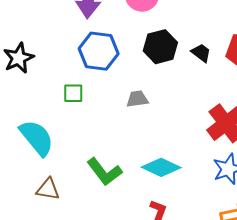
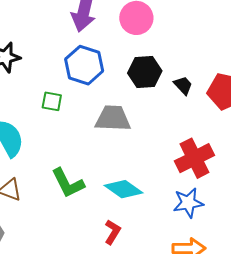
gray trapezoid: (137, 99) -> (113, 118), size x1.6

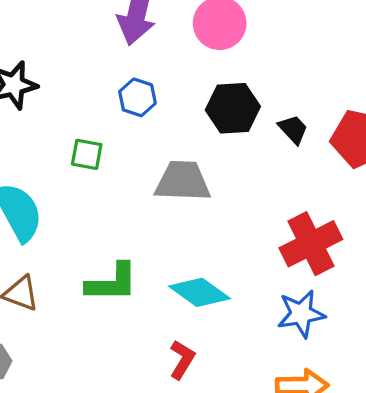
blue hexagon: (84, 65) -> (137, 97), size x0.6
green L-shape: (68, 183) -> (112, 283), turned -63

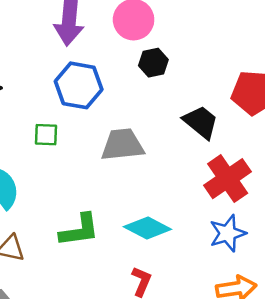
blue hexagon: (137, 97) -> (79, 85), size x1.6
black hexagon: (233, 108) -> (153, 63), moved, size x0.7
black trapezoid: (293, 129) -> (201, 122), moved, size x1.5

